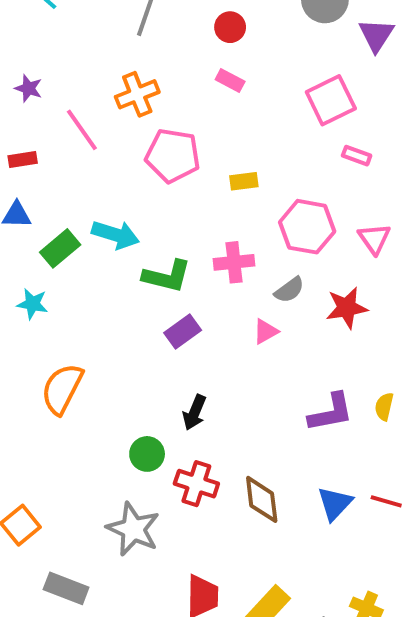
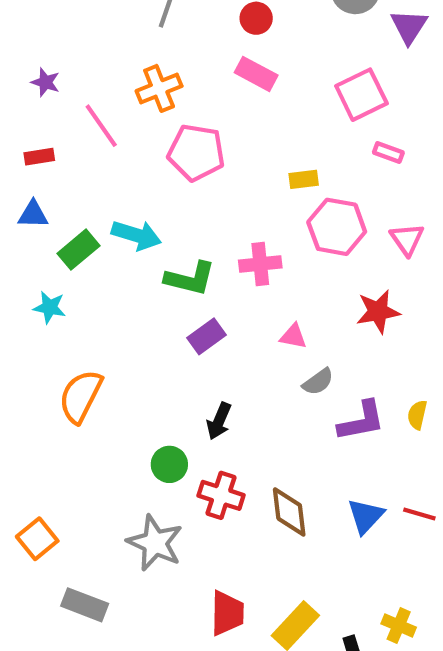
pink rectangle: (230, 80) -> (256, 74), size x1.4
yellow rectangle: (244, 181) -> (304, 179), moved
gray semicircle: (289, 290) -> (318, 382), moved
pink triangle: (266, 331) -> (293, 336), turned 40

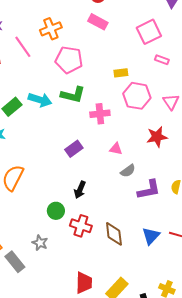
green L-shape: (190, 278) -> (73, 95), moved
gray star: (155, 543) -> (40, 243), moved, size x0.6
gray rectangle: (85, 605) -> (15, 262), moved, turned 30

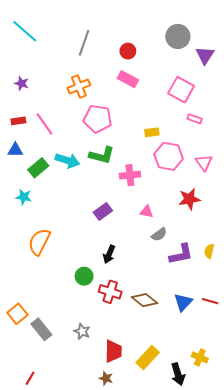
pink square: (149, 32) -> (181, 90), turned -35
pink line: (23, 47) -> (45, 124), moved
brown diamond: (114, 234) -> (145, 300), turned -45
gray star: (40, 243) -> (82, 331), moved

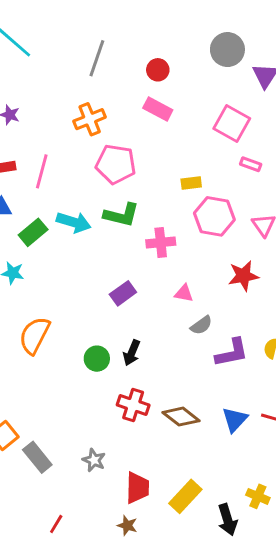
pink line: (45, 124) -> (42, 171), turned 50
green circle: (84, 276) -> (97, 359), moved
red line: (30, 378) -> (56, 524), moved

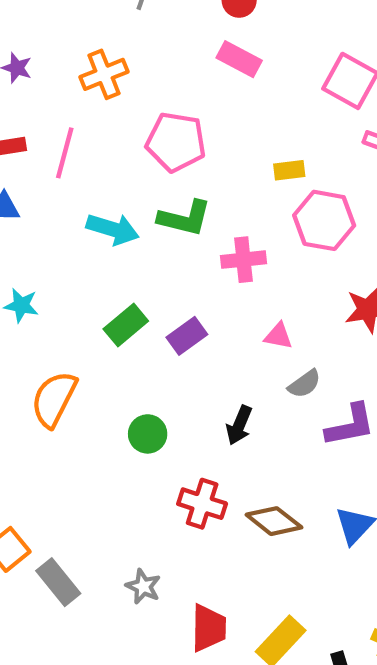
orange cross: (90, 119) -> (104, 74), moved
green rectangle: (33, 232) -> (126, 325), moved
black arrow: (132, 353) -> (239, 425), moved

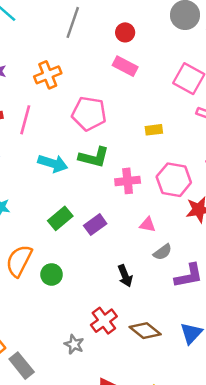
pink hexagon: (324, 220) -> (174, 180), moved
black arrow: (239, 425) -> (125, 276), turned -45
green circle: (148, 434) -> (52, 274), moved
red cross: (202, 504) -> (104, 321), turned 35
gray star: (143, 586) -> (74, 344), moved

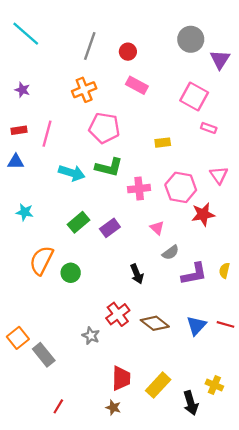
red circle: (125, 32) -> (128, 52), moved
orange cross: (48, 75) -> (84, 90), moved
pink triangle: (148, 225) -> (157, 228), turned 32

